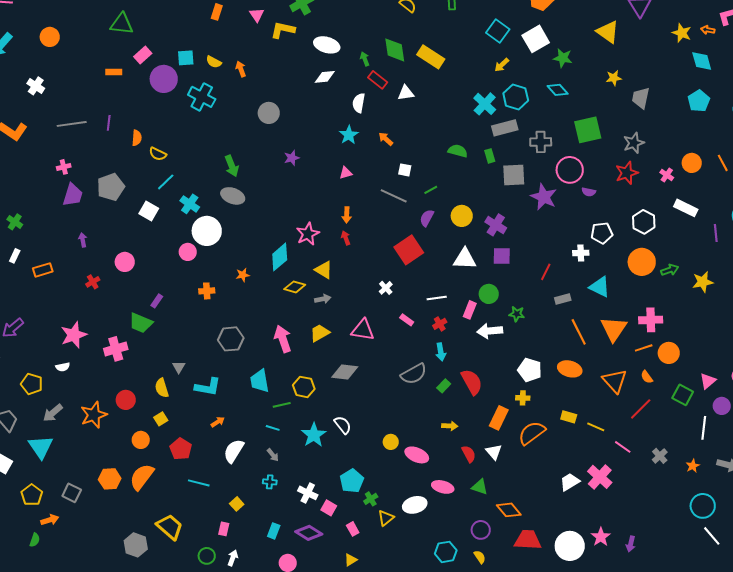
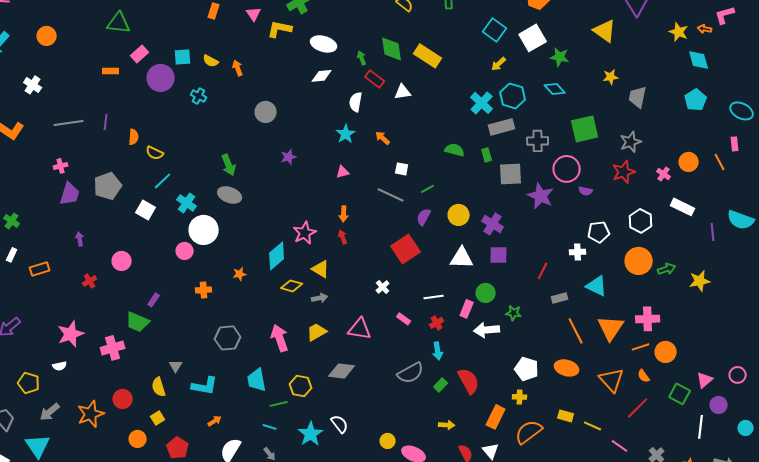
cyan cross: (202, 97) -> (199, 96), size x0.6

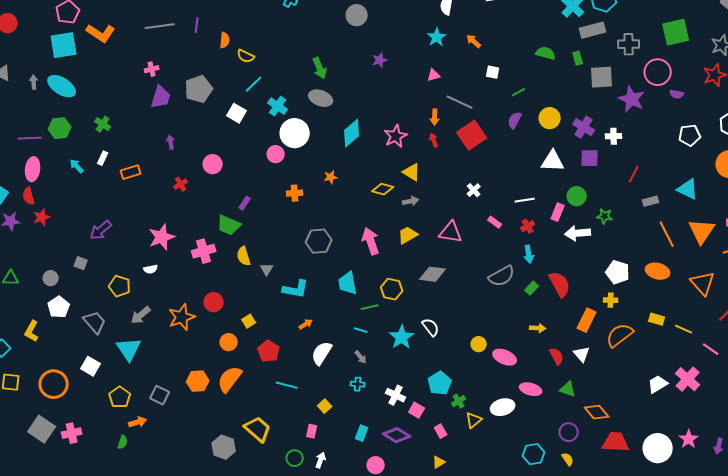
gray line: (391, 195) -> (460, 102), moved
red square: (406, 249) -> (472, 135), moved
white cross: (578, 252) -> (614, 136), moved
cyan diamond: (277, 256) -> (352, 133), moved
yellow semicircle: (159, 387) -> (244, 256), moved

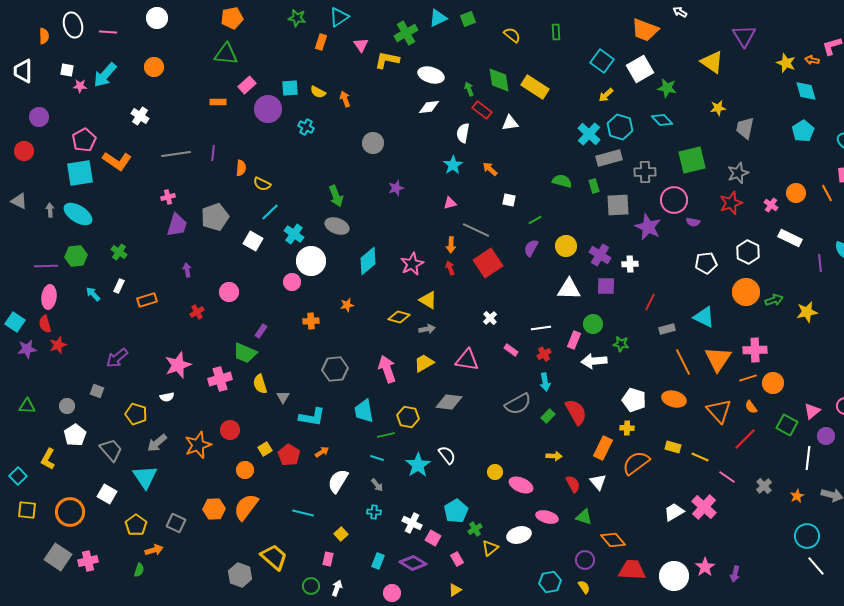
red pentagon: (269, 351) -> (289, 455), moved

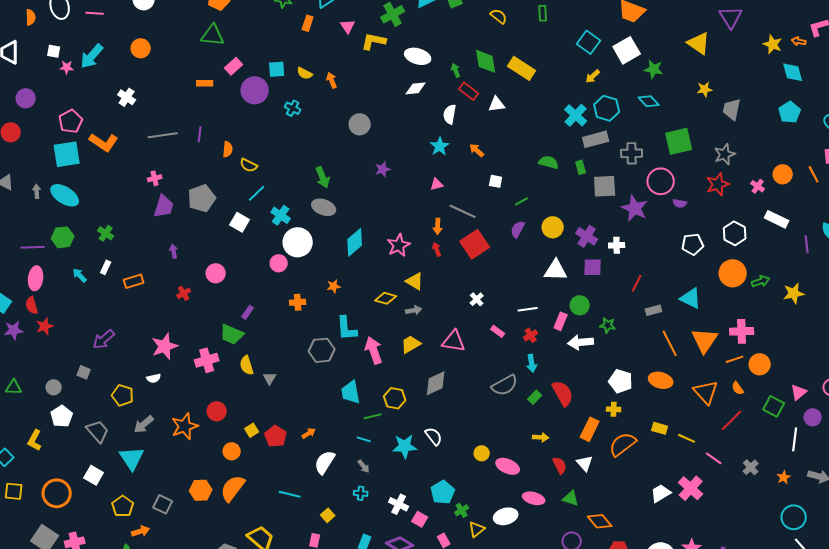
gray diamond: (449, 402) -> (436, 383), turned -32
cyan L-shape: (312, 417) -> (347, 328), moved, turned 76
cyan star: (418, 465) -> (405, 446), turned 30

